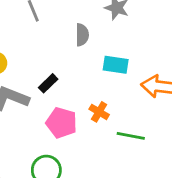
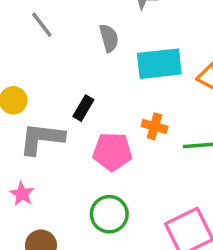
cyan rectangle: (116, 65) -> (159, 64), size x1.4

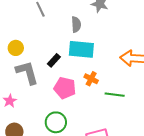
cyan rectangle: (159, 64) -> (81, 49), moved
gray L-shape: (42, 139) -> (27, 73), turned 56

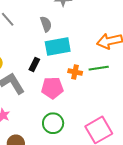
green line: (115, 95) -> (99, 68), moved

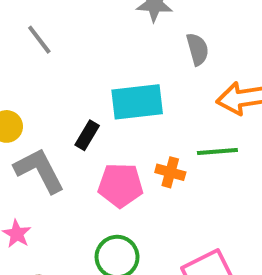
gray semicircle: (46, 24) -> (197, 49), moved
orange cross: (75, 72) -> (170, 172), moved

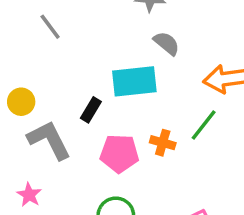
gray semicircle: (197, 49) -> (167, 43), moved, turned -36
green line: (217, 152) -> (204, 125), turned -48

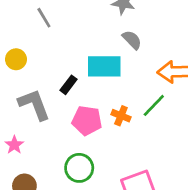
yellow circle: (21, 102) -> (16, 59), moved

